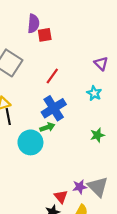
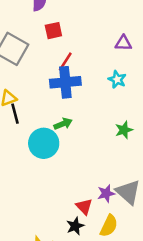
red square: (45, 35) -> (53, 31), moved
purple triangle: (101, 64) -> (123, 43), turned -40
blue cross: (54, 108) -> (65, 82), moved, turned 30

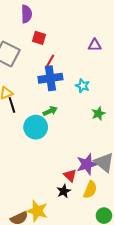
red square: (53, 31) -> (39, 38), turned 32
cyan star: (117, 79) -> (83, 86), moved
purple star: (106, 193) -> (87, 164), size x1.5

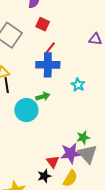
cyan star: (83, 86) -> (78, 85), moved
green star: (98, 114) -> (83, 137), moved

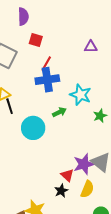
cyan star: (78, 85) -> (81, 95), size x1.5
green arrow: (43, 97) -> (59, 112), moved
green star: (83, 137) -> (100, 116), moved

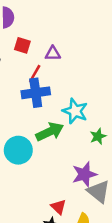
purple triangle: (91, 47) -> (53, 53), moved
green arrow: (59, 112) -> (50, 132), size x1.6
purple star: (84, 164) -> (84, 174), moved

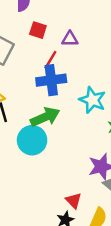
green arrow: (50, 132) -> (45, 117), moved

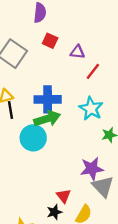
red line: (50, 60) -> (93, 71), moved
blue cross: (51, 80) -> (48, 99), moved

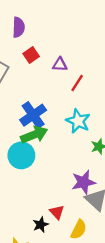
red square: (50, 41) -> (31, 55), turned 35
blue cross: (48, 99) -> (33, 115), turned -30
black star: (54, 212) -> (41, 225), moved

